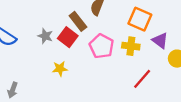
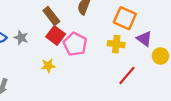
brown rectangle: (78, 21) -> (51, 16), moved
gray star: (45, 36) -> (21, 38), moved
pink pentagon: (102, 46) -> (75, 44), moved

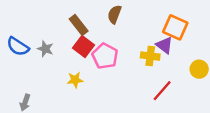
orange square: (125, 18) -> (175, 27), moved
purple triangle: (144, 39) -> (165, 45), moved

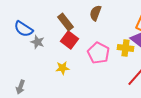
blue semicircle: (18, 46) -> (23, 29), moved
pink pentagon: (105, 56) -> (98, 53), moved

